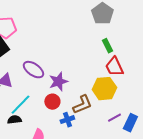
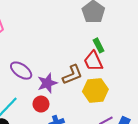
red trapezoid: (114, 67) -> (93, 61), moved
brown L-shape: (82, 105) -> (72, 75), moved

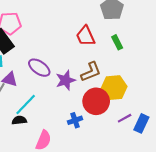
red trapezoid: (93, 61) -> (86, 36), moved
red circle: (41, 104) -> (96, 101), moved, size x1.6

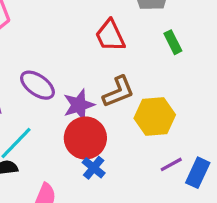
green rectangle: (117, 42) -> (173, 42), moved
red circle: (96, 101) -> (85, 138), moved
blue cross: (75, 120) -> (94, 168), turned -32

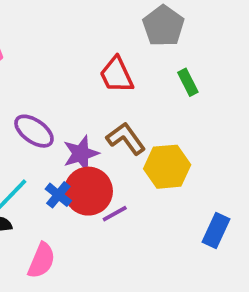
brown L-shape: (118, 92) -> (126, 139), turned -104
purple line: (171, 164) -> (115, 214), moved
blue cross: (94, 168) -> (58, 195), moved

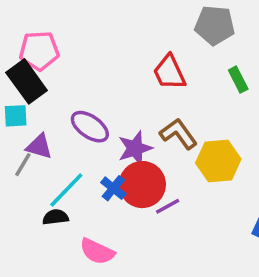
gray pentagon: (163, 26) -> (215, 25), turned -30
pink semicircle: (41, 261) -> (97, 251), turned 92

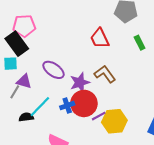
yellow hexagon: (218, 161) -> (114, 121), moved
blue cross: (113, 188) -> (67, 106), turned 32
black semicircle: (55, 217) -> (26, 117), moved

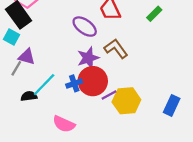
green rectangle: (140, 43) -> (154, 14), turned 72
cyan square: (10, 64) -> (12, 37), turned 32
purple ellipse: (54, 70) -> (85, 27), moved

